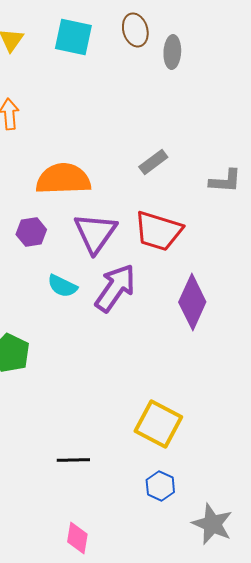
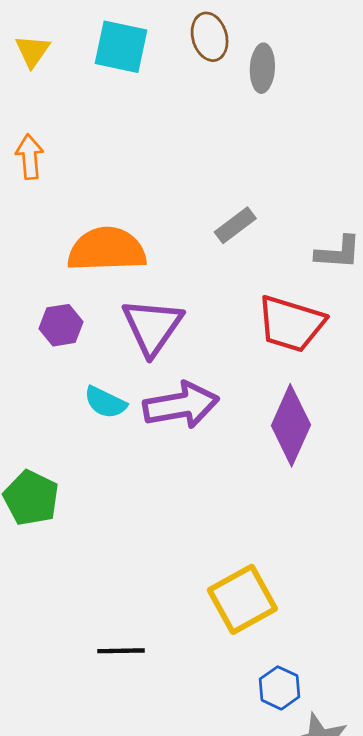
red trapezoid: (158, 231) -> (291, 324), moved
purple arrow: (115, 288) -> (181, 405), turned 45
yellow square: (158, 424) -> (242, 599), turned 33
blue hexagon: (160, 486) -> (280, 688), moved

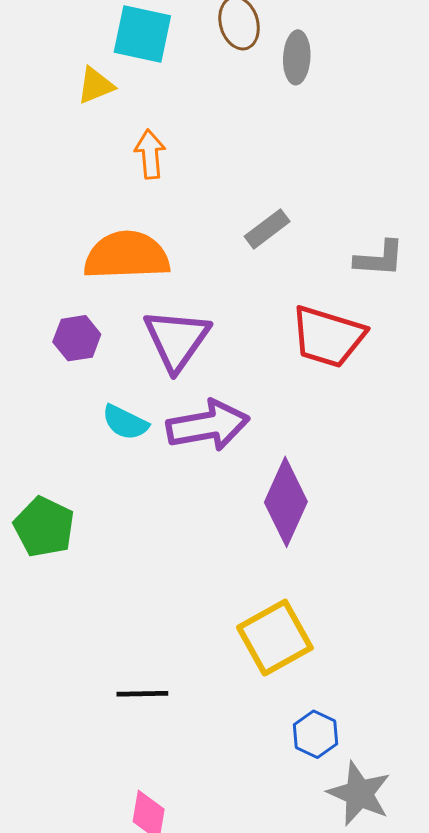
yellow triangle: (32, 51) -> (96, 85), moved, turned 33
orange arrow: (30, 157) -> (150, 154), moved
purple diamond: (291, 425) -> (286, 502), moved

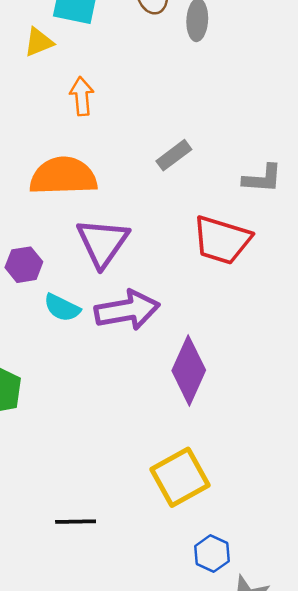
purple hexagon: (77, 338) -> (24, 265), moved

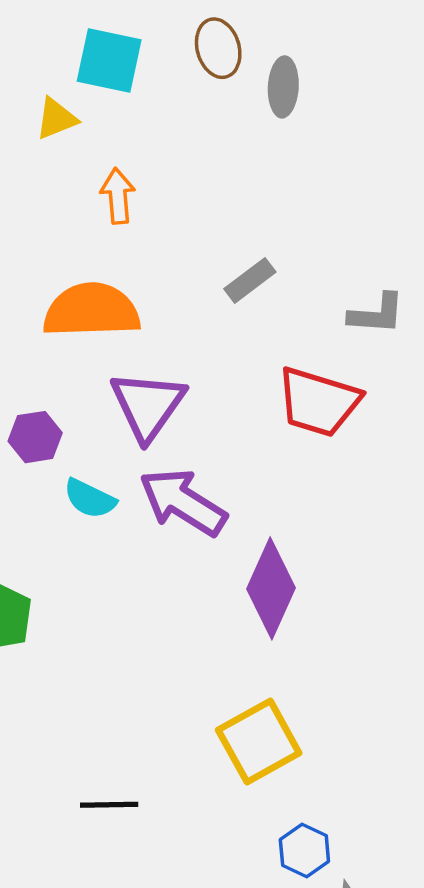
purple arrow: (127, 310) -> (183, 502), turned -138

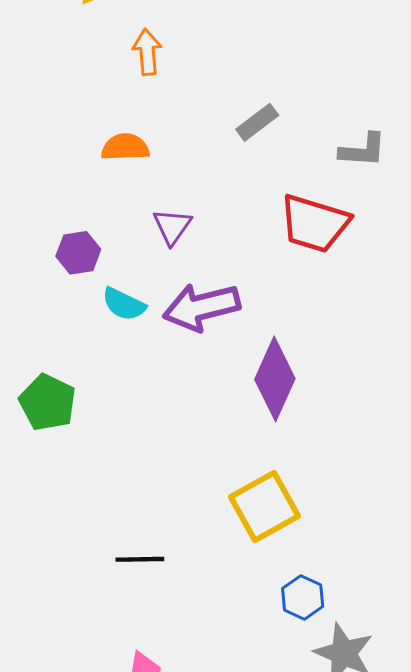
orange semicircle: (91, 310) -> (125, 147), size x0.6
purple triangle: (148, 405) -> (172, 226), size x0.6
purple arrow: (183, 502) -> (201, 307), turned -46

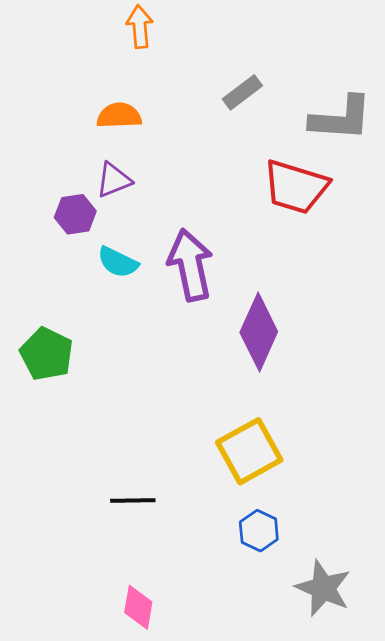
gray L-shape: (363, 150) -> (341, 118), size x1.4
purple triangle: (172, 226) -> (114, 180), moved, turned 33
purple arrow: (201, 307) -> (190, 265), turned 92
blue hexagon: (303, 597) -> (259, 531), moved

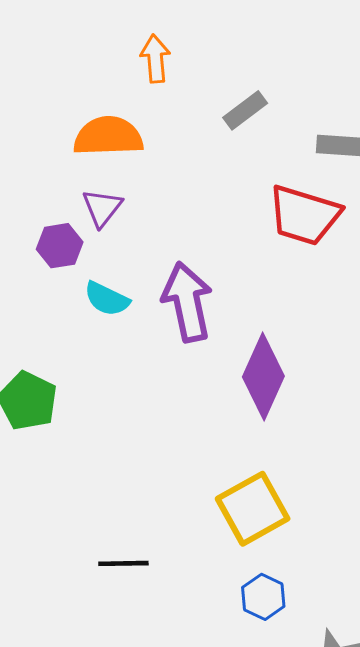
orange arrow: (140, 27) -> (155, 59), moved
orange semicircle: (119, 116) -> (108, 136), size x1.4
purple triangle: (114, 180) -> (102, 208), turned -30

